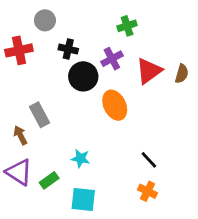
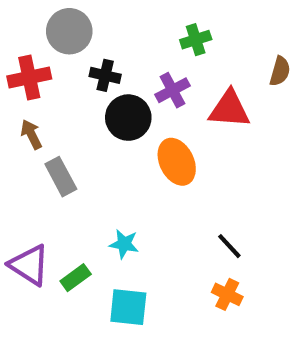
gray circle: (45, 20) -> (69, 31), size x1.4
red triangle: (149, 71) -> (229, 109), turned 40
brown semicircle: (182, 74) -> (280, 71), moved
brown arrow: (20, 135) -> (31, 134), moved

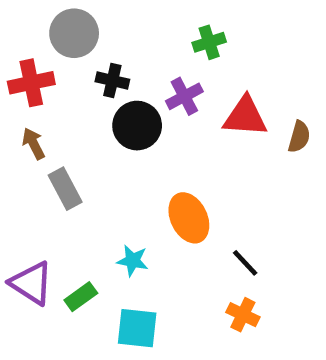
brown semicircle: (280, 71) -> (299, 137), moved
orange ellipse: (177, 162) -> (189, 218), moved

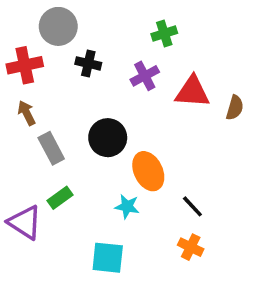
black circle: (137, 126) -> (108, 138), moved
cyan star: (133, 261) -> (127, 206), moved
green rectangle: (81, 297) -> (60, 198), moved

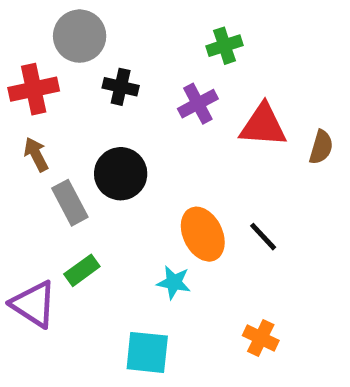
black circle: (108, 138) -> (121, 174), moved
black line: (192, 206) -> (263, 237), moved

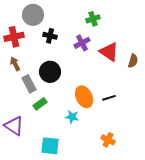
red triangle: (263, 125) -> (109, 52), turned 30
black line: (263, 237) -> (109, 98), turned -64
green rectangle: (82, 270) -> (40, 104), moved
cyan square: (147, 352) -> (50, 146), moved

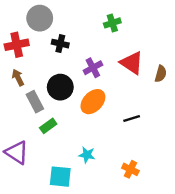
purple cross: (82, 43) -> (93, 68), moved
orange ellipse: (84, 97) -> (93, 102), moved, turned 70
cyan star: (72, 117) -> (87, 155), moved

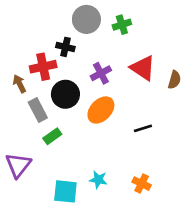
gray circle: (40, 18) -> (86, 19), moved
red cross: (17, 45) -> (43, 67), moved
purple triangle: (17, 152) -> (18, 165), turned 35
cyan star: (87, 155) -> (98, 180), moved

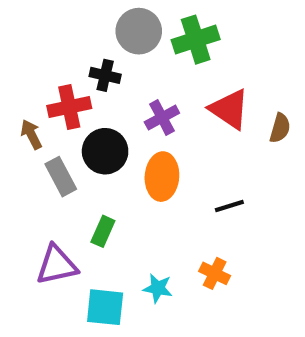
green cross: (122, 25) -> (196, 40), size x1.5
orange ellipse: (101, 110) -> (162, 177), turned -40
green rectangle: (52, 136) -> (103, 231), moved, turned -30
purple triangle: (18, 165) -> (57, 265), moved, turned 40
orange cross: (142, 184) -> (215, 273), moved

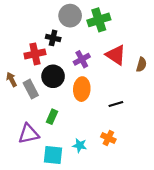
brown arrow: (31, 134) -> (12, 79), moved

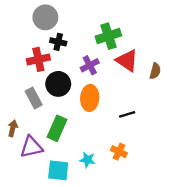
gray circle: (70, 16) -> (45, 17), moved
green cross: (99, 20) -> (108, 36), moved
brown arrow: (12, 79) -> (13, 128), moved, turned 40
green rectangle: (52, 117) -> (57, 128), size x1.5

